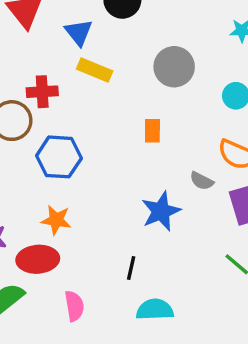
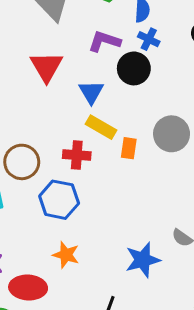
red cross: (42, 92) -> (77, 155), moved
orange rectangle: (152, 131) -> (129, 148), moved
orange star: (56, 220) -> (66, 255), moved

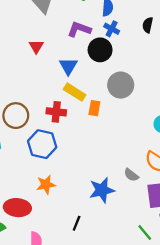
red triangle: (46, 67) -> (36, 46), size x0.6
gray circle: (172, 134) -> (121, 85), moved
orange star: (66, 255) -> (46, 185), turned -30

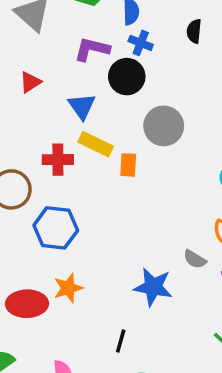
red triangle: (36, 46) -> (30, 82), turned 32
red cross: (56, 112) -> (58, 160), moved
blue star: (102, 190) -> (153, 287), turned 30
red ellipse: (17, 208) -> (27, 304), moved

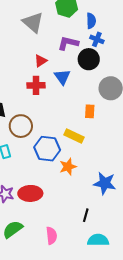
red triangle: (30, 82) -> (41, 61), moved
yellow rectangle: (96, 144) -> (74, 136), moved
red cross: (58, 160) -> (36, 85), moved
orange star: (68, 288) -> (68, 167), moved

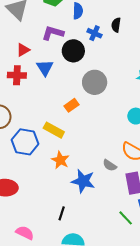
blue cross: (97, 39) -> (95, 33), moved
orange rectangle: (90, 111) -> (72, 105), turned 48
orange star: (68, 167) -> (60, 160), moved, turned -30
pink semicircle: (51, 236) -> (25, 233), turned -60

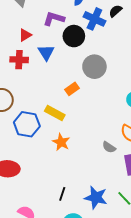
black semicircle: (116, 25) -> (115, 11), turned 40
blue cross: (95, 33) -> (94, 19), size x1.5
blue star: (83, 181) -> (96, 198), moved

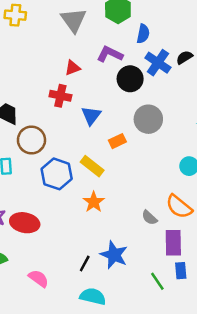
blue triangle: (46, 52) -> (91, 116), moved
blue star: (96, 198) -> (114, 255), moved

